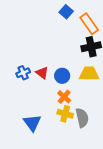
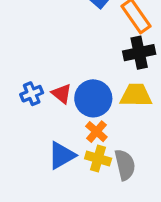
blue circle: (62, 76) -> (93, 98), size x1.5
blue triangle: (32, 123) -> (62, 155), moved, turned 36

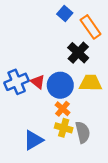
black cross: (139, 53) -> (78, 53), moved, turned -35
blue cross: (32, 94) -> (17, 82), size x1.5
blue triangle: (62, 155) -> (33, 140), moved

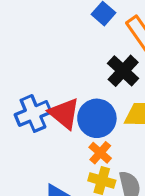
red triangle: (38, 82) -> (64, 113), size x1.5

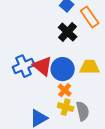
black cross: (123, 71) -> (68, 32), moved

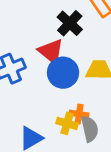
red triangle: (43, 66) -> (51, 51), moved
orange cross: (65, 90) -> (79, 114), moved, turned -32

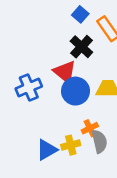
orange cross: (79, 114) -> (90, 128), turned -35
yellow cross: (67, 123) -> (71, 145), moved, turned -30

